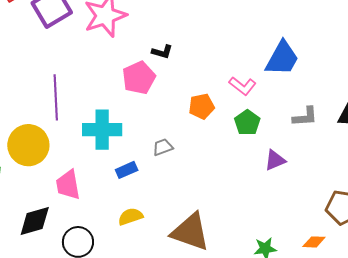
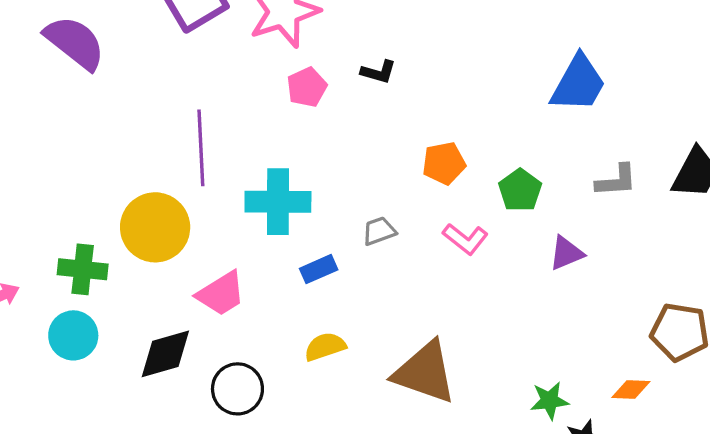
pink pentagon: (139, 78) -> (307, 87), moved, size x0.7
pink L-shape: (243, 86) -> (465, 239), moved
pink trapezoid: (68, 185) -> (221, 294), turned -112

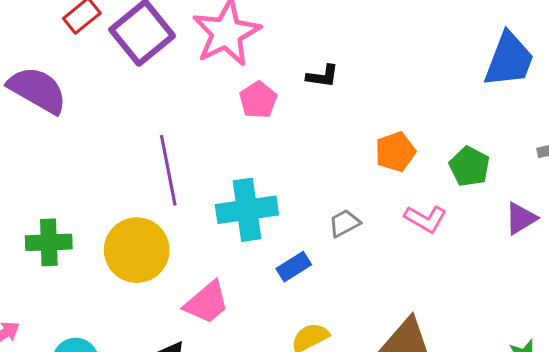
green cross: (83, 269) -> (49, 242), moved

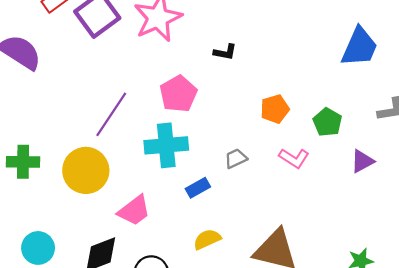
pink pentagon: (258, 100) -> (178, 94), moved, size x1.4
purple line: (168, 170) -> (111, 114), turned 42

